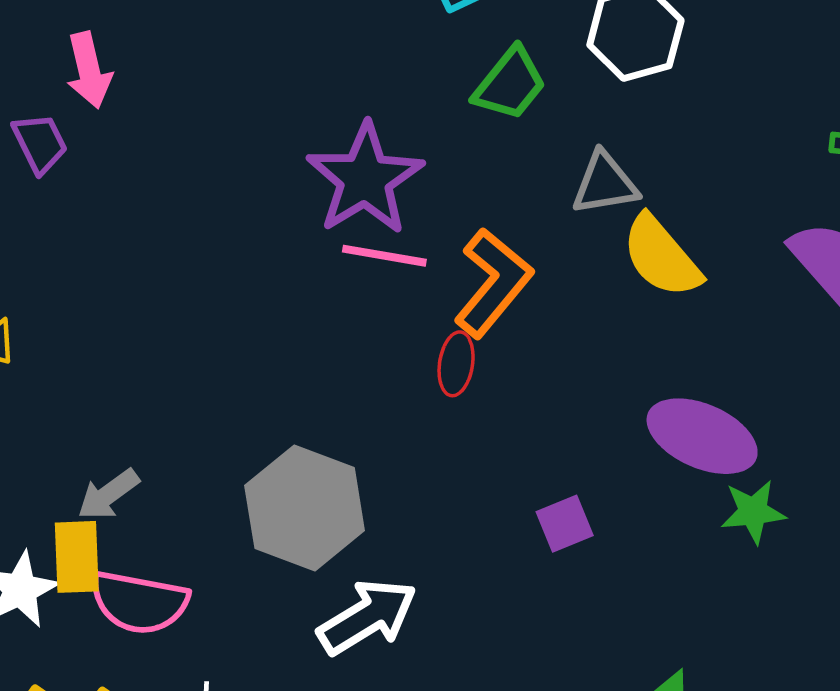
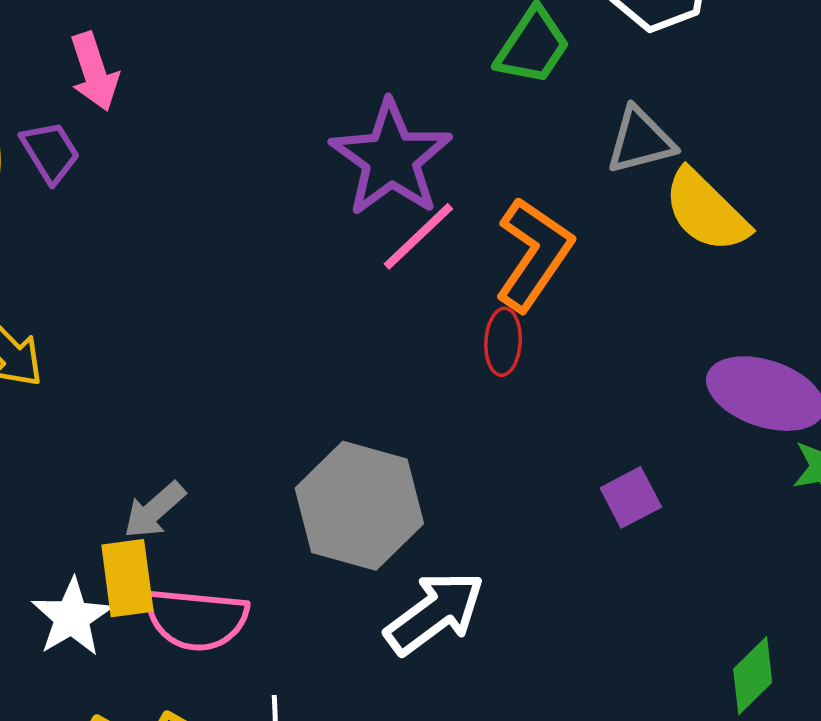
pink line: (384, 256) -> (418, 236), turned -48

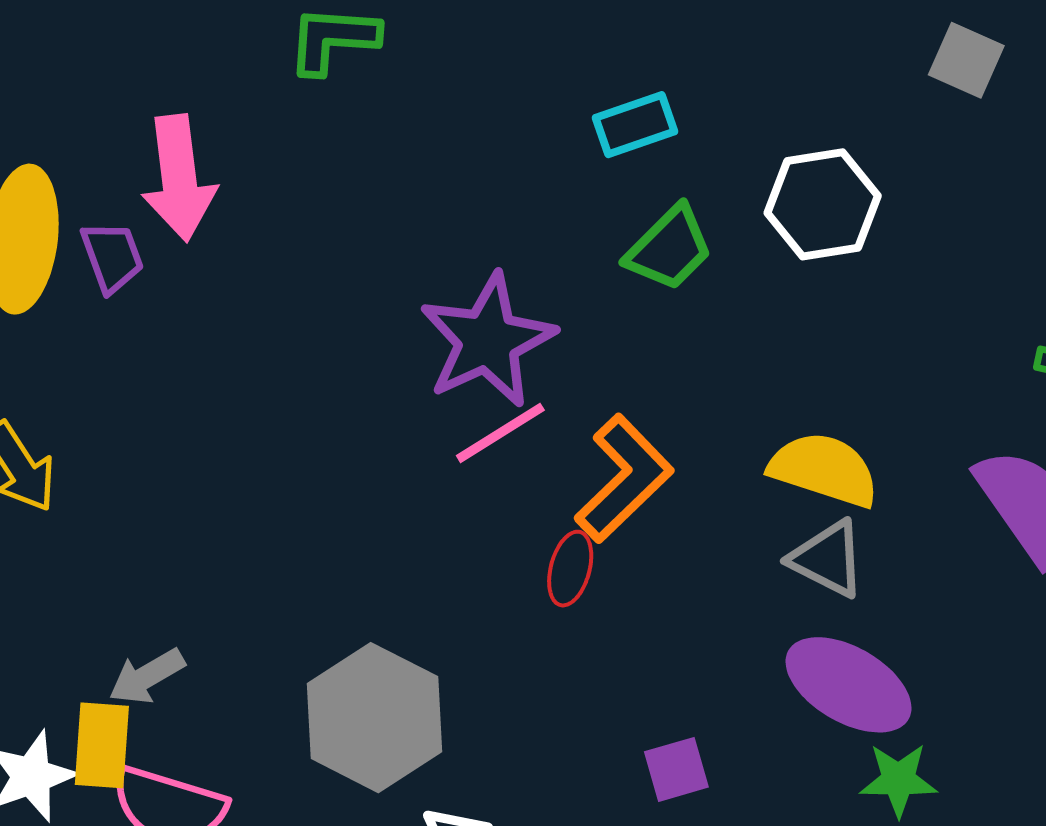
pink arrow: (94, 72) -> (179, 178), size x1.4
gray triangle: (640, 141) -> (828, 559), moved, turned 30
yellow semicircle: (706, 211) -> (824, 470), turned 142

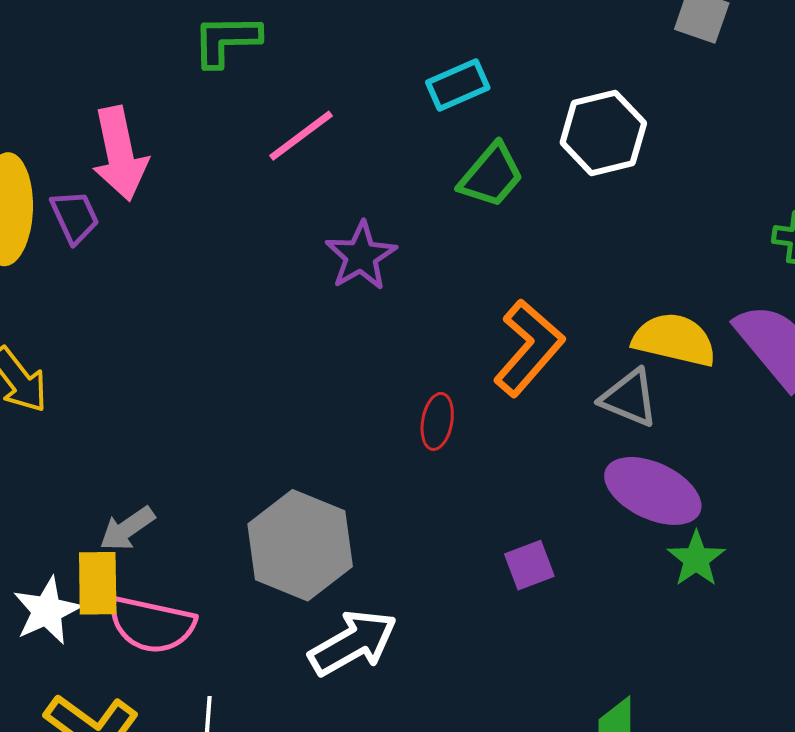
purple star: (488, 341) -> (361, 256), size x0.7
pink line: (500, 433) -> (301, 136), moved
yellow semicircle: (824, 470) -> (674, 340), moved
orange L-shape: (624, 479) -> (529, 348), moved
green star: (898, 780) -> (696, 559), turned -30

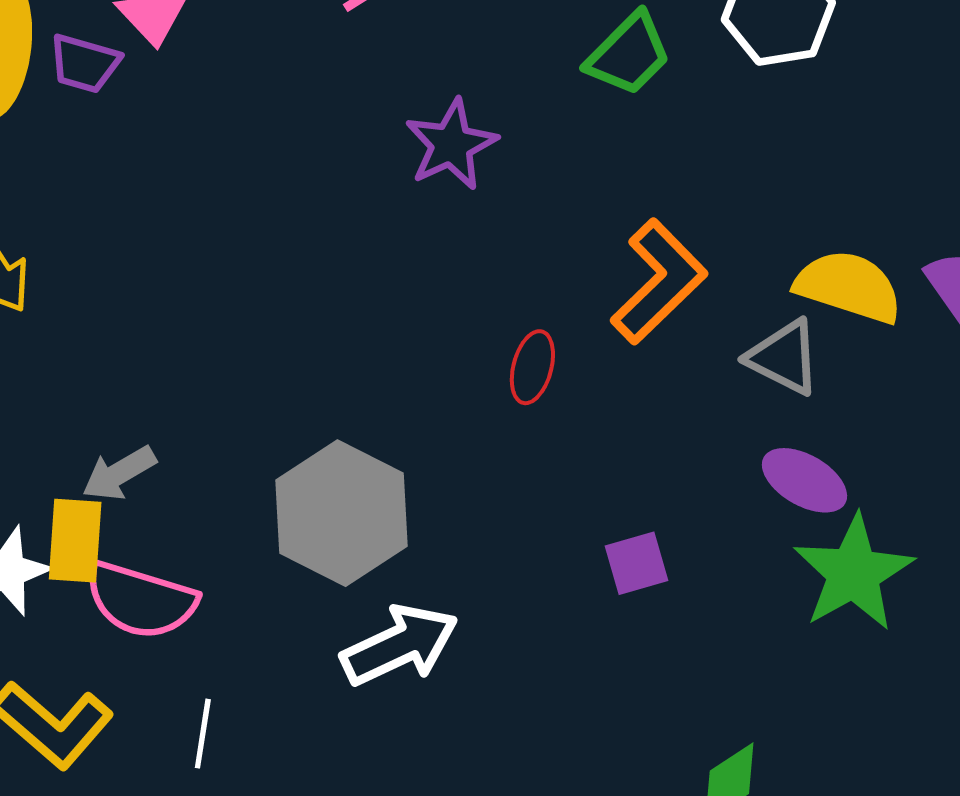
purple trapezoid: (75, 217) -> (84, 63), turned 126
purple ellipse: (653, 491) -> (804, 480), size x0.7
green star: (696, 559) -> (853, 573), size x1.6

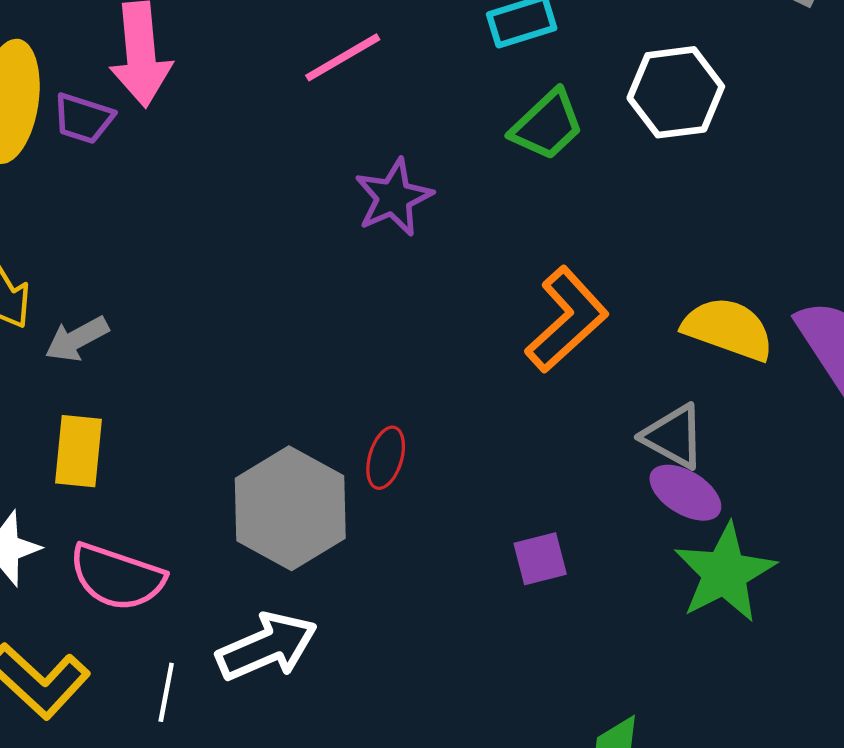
gray triangle: (784, 357) -> (674, 436), moved
red ellipse: (532, 367) -> (386, 458), moved
gray arrow: (119, 473) -> (77, 339), moved
yellow rectangle: (75, 541) -> (78, 451), moved
white arrow: (400, 645) -> (267, 647), moved

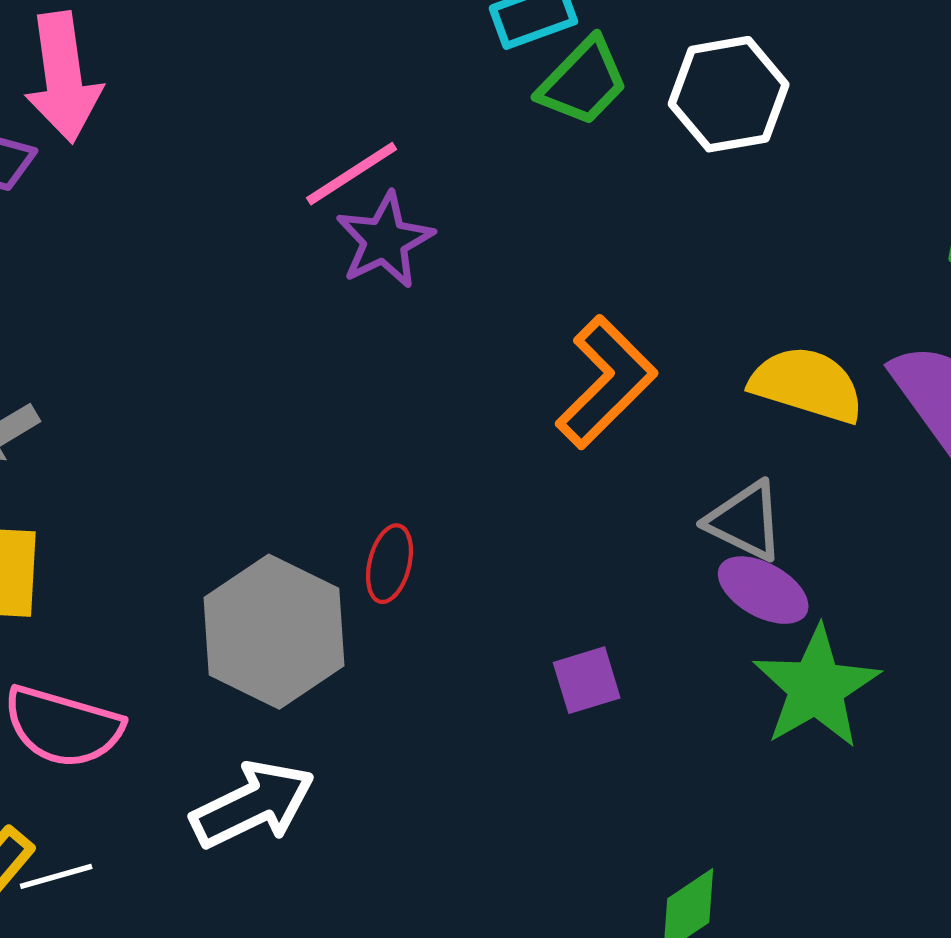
pink line: (343, 57) -> (352, 174), moved
green trapezoid: (547, 125) -> (583, 82), moved
white line: (166, 692) -> (56, 876), moved, turned 66

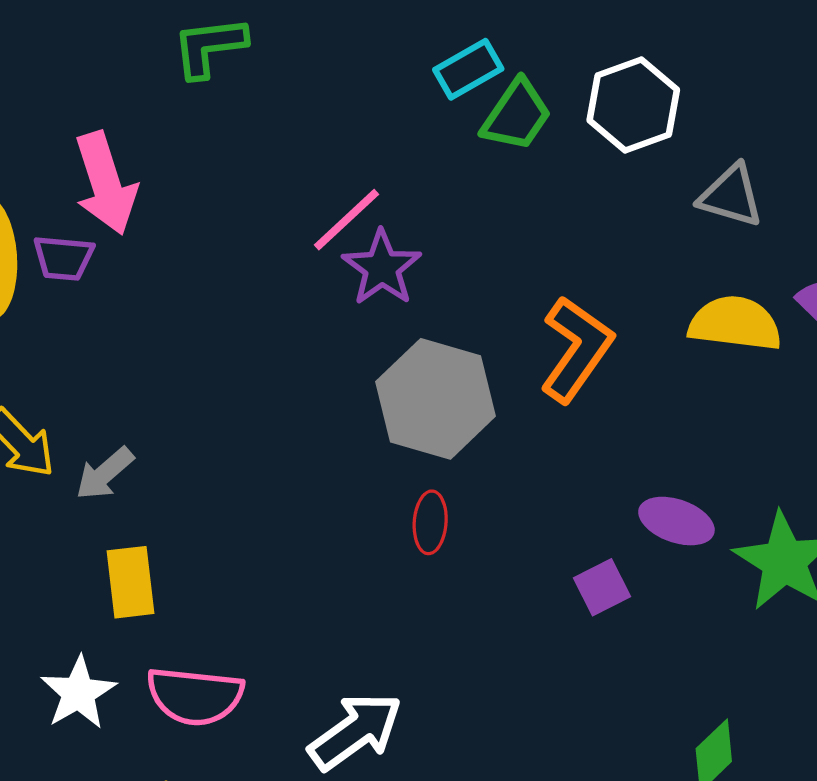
gray triangle: (745, 521) -> (731, 196), moved
purple ellipse: (763, 590) -> (676, 521), moved
gray hexagon: (274, 632) -> (436, 399), moved

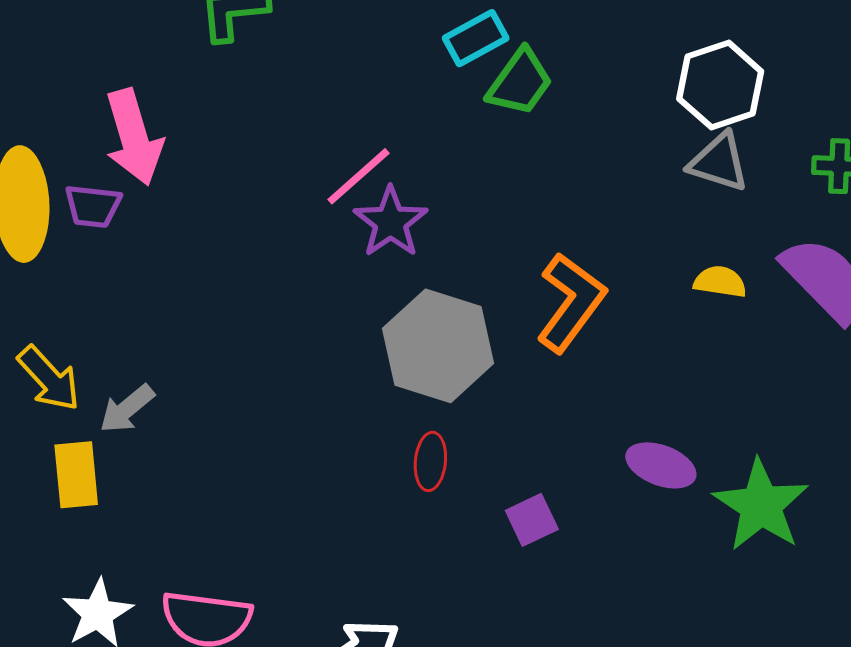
white hexagon: (633, 105) -> (720, 85), moved
yellow semicircle: (735, 323) -> (720, 282), size x0.6
yellow rectangle: (130, 582) -> (76, 475), moved
purple square: (602, 587) -> (532, 520), moved

